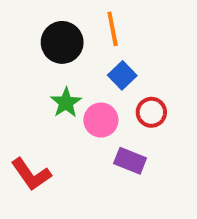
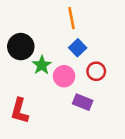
black circle: (62, 42) -> (21, 47), moved
red L-shape: (31, 174) -> (20, 111), turned 50

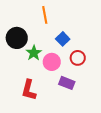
orange line: (71, 18) -> (45, 15), moved
red L-shape: (20, 111) -> (29, 90), moved

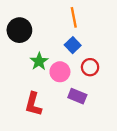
orange line: (45, 15) -> (74, 17), moved
black circle: (17, 38) -> (19, 30), moved

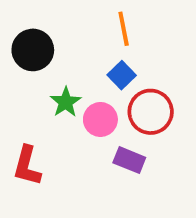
red circle: (90, 67) -> (151, 112), size x1.5
red L-shape: (33, 104) -> (27, 166), moved

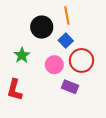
black circle: (33, 50) -> (42, 27), moved
green star: (66, 102) -> (22, 55), moved

